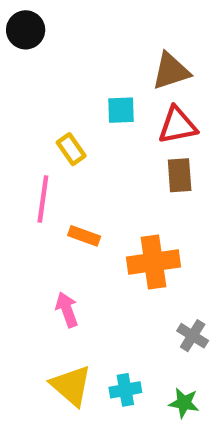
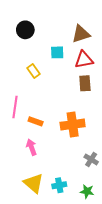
black circle: (26, 30) -> (25, 30), moved
pink line: (43, 199) -> (15, 107), moved
orange rectangle: (84, 236) -> (36, 121), moved

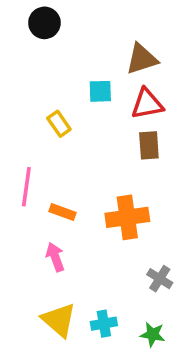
black circle: (25, 30) -> (44, 23), moved

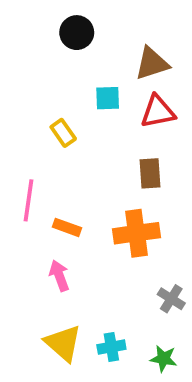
black circle: (44, 23) -> (77, 33), moved
brown rectangle: (149, 145) -> (150, 173), moved

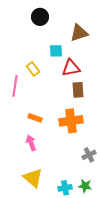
red triangle: (158, 112) -> (71, 68), moved
pink line: (28, 200) -> (15, 86), moved
gray cross: (171, 299) -> (89, 155), turned 32
cyan cross: (111, 347) -> (65, 188), moved

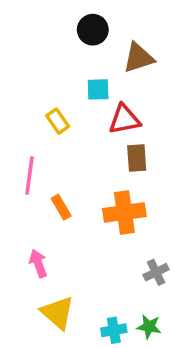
black circle: (40, 17) -> (93, 30), moved
pink line: (15, 86) -> (30, 176), moved
orange rectangle: (35, 118) -> (61, 207), turned 40
pink arrow: (31, 143) -> (38, 263), moved

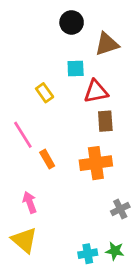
pink line: (30, 176) -> (23, 135), turned -40
yellow triangle: (58, 313) -> (24, 240), moved

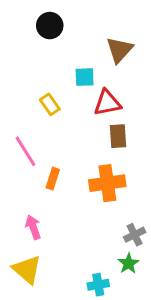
black circle: (72, 22) -> (50, 26), moved
brown triangle: (107, 44) -> (119, 50), turned -30
orange rectangle: (47, 159) -> (53, 179), turned 48
green star: (115, 251) -> (129, 263), moved, turned 30

